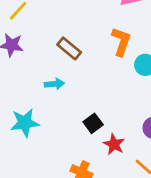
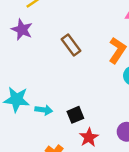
cyan arrow: (54, 84) -> (44, 110), moved

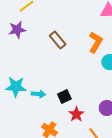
purple star: (22, 30) -> (17, 30), turned -30

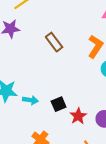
red star: (76, 114) -> (78, 116), moved

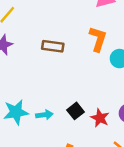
brown rectangle: (54, 42) -> (53, 46), turned -30

